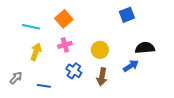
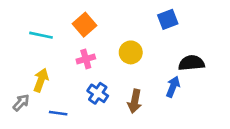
yellow circle: (100, 50) -> (131, 52), moved
yellow arrow: (36, 52) -> (41, 80), moved
blue arrow: (131, 66) -> (173, 87), turned -35

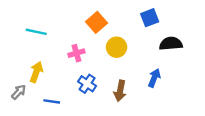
orange square: (85, 25) -> (96, 22), moved
black semicircle: (191, 63) -> (171, 44), moved

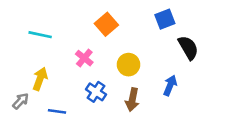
black semicircle: (171, 44) -> (188, 48), turned 65
yellow circle: (117, 47) -> (128, 65), moved
pink cross: (76, 53) -> (84, 58), turned -35

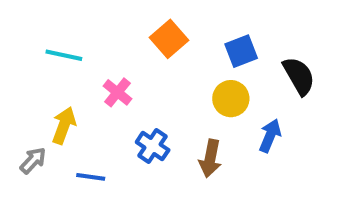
blue square: (165, 19) -> (241, 51), moved
pink cross: (84, 58) -> (117, 92), moved
yellow circle: (128, 65) -> (231, 99), moved

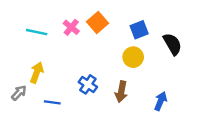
pink cross: (117, 92) -> (71, 27), moved
blue arrow: (270, 136) -> (161, 101), moved

